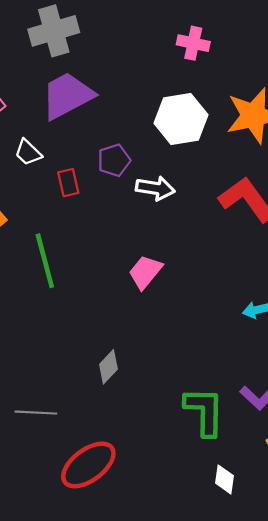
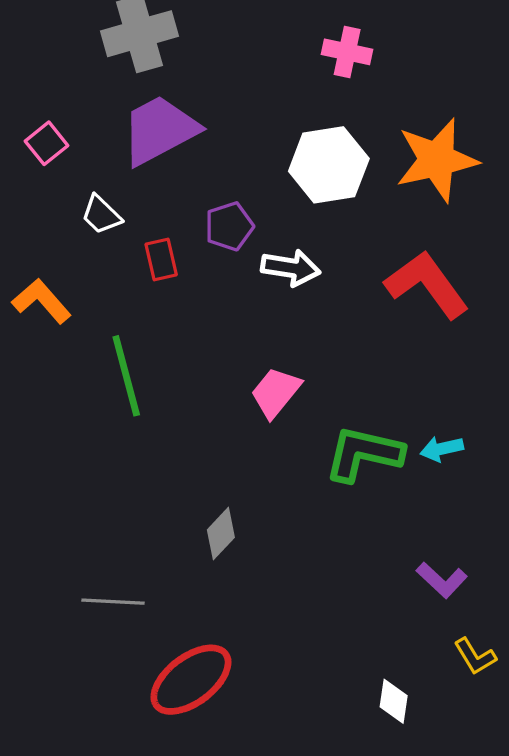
green L-shape: (204, 411) -> (364, 454), moved, turned -78

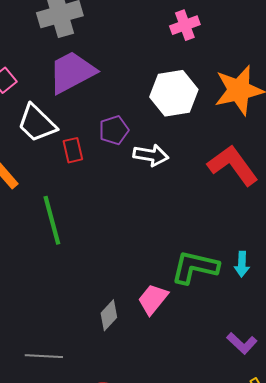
pink cross: (347, 52) -> (185, 25), turned -32
white trapezoid: (101, 215) -> (37, 123), size x1.6
pink trapezoid: (276, 392) -> (153, 299), moved
cyan arrow: (442, 449) -> (242, 264), turned -75

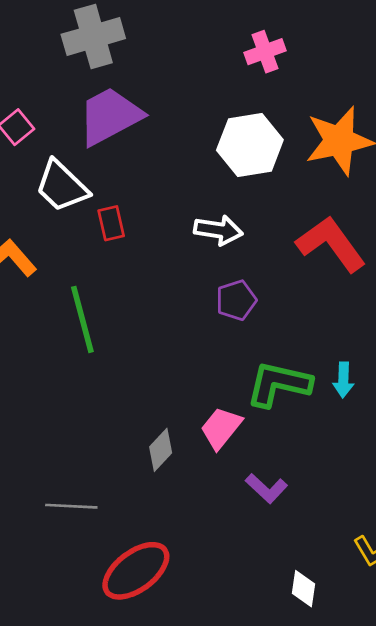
purple pentagon: (114, 130) -> (236, 300), moved
purple L-shape: (242, 343) -> (266, 488), moved

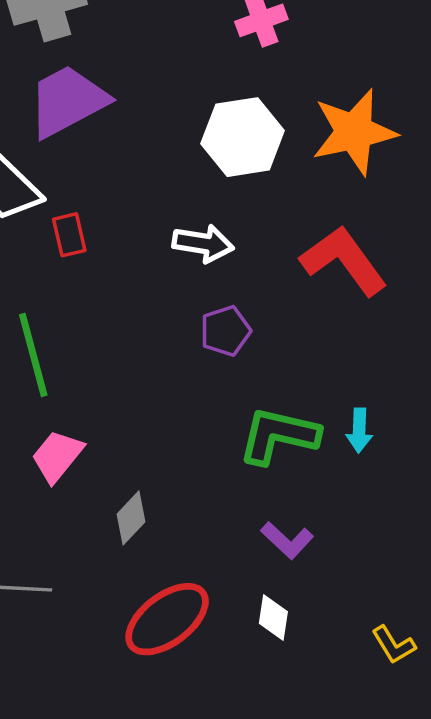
pink trapezoid: (221, 428) -> (57, 456), moved
purple L-shape: (266, 488) -> (287, 540), moved
red ellipse: (136, 571) -> (167, 619), moved
white diamond: (303, 589) -> (273, 617), moved

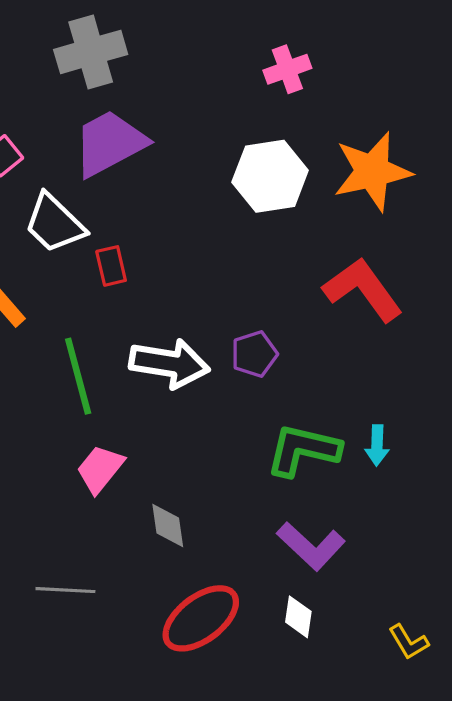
white arrow: (203, 243) -> (169, 363), moved, size x1.4
gray diamond: (131, 518) -> (168, 526), turned -51
purple L-shape: (287, 540) -> (311, 546), size x1.4

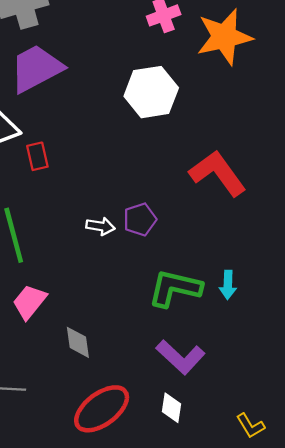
orange star: (372, 172) -> (224, 37), moved
white arrow: (169, 363) -> (100, 226), moved, size x0.5

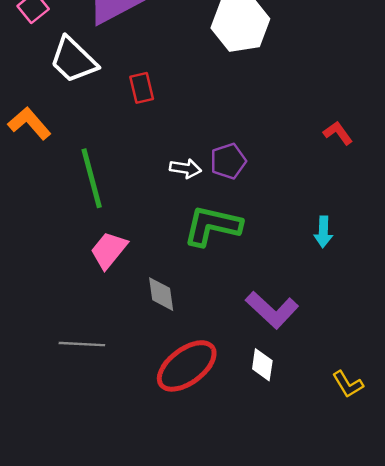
red rectangle: (37, 156) -> (142, 88), moved
red L-shape: (218, 173) -> (338, 133), moved, size x0.5
green L-shape: (175, 288) -> (212, 226), moved

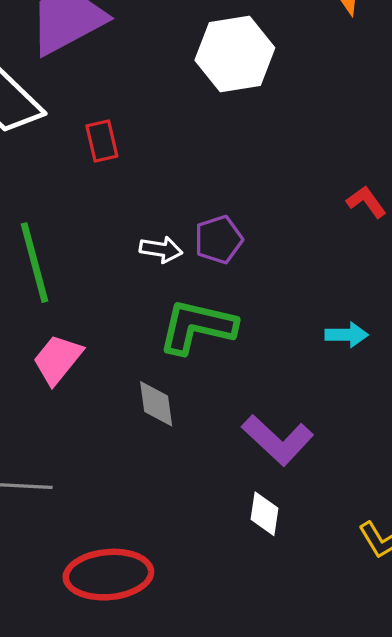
cyan arrow: (323, 232) -> (347, 335), turned -92
gray diamond: (161, 294) -> (156, 404), moved
red ellipse: (187, 366) -> (108, 575), moved, turned 32

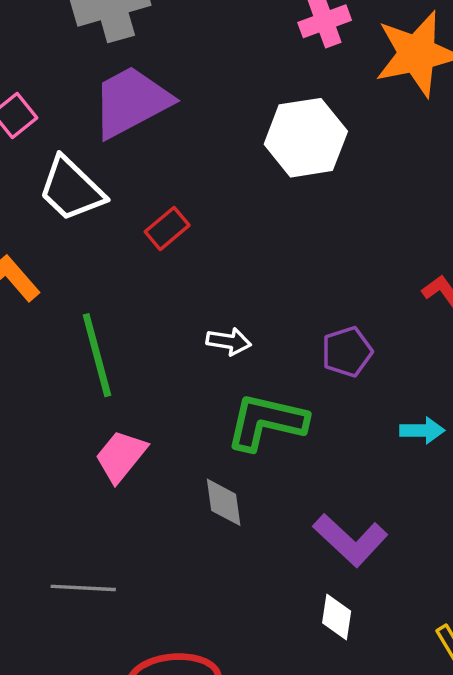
red rectangle: (102, 141) -> (167, 228), turned 63
purple pentagon: (218, 240) -> (347, 352), moved

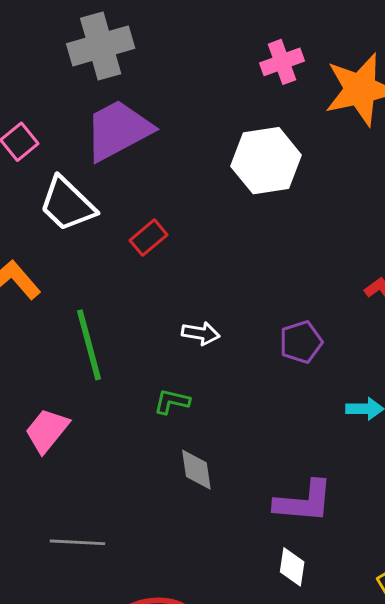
green L-shape: (266, 422) -> (172, 402), moved, size x0.5
pink trapezoid: (121, 456) -> (47, 431), moved
purple L-shape: (350, 540) -> (304, 502), turned -38

